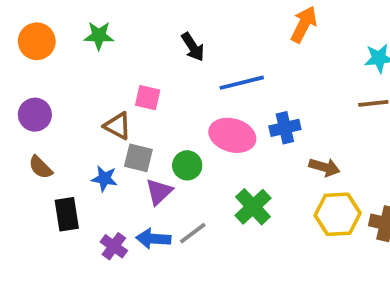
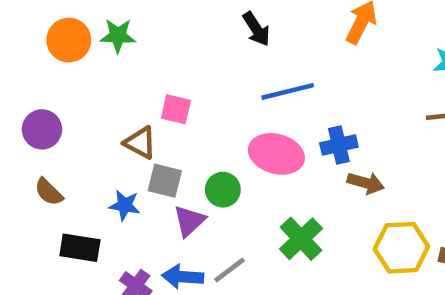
orange circle: (37, 41) -> (69, 40), moved
black arrow: (193, 47) -> (256, 29), moved
brown arrow: (324, 167) -> (366, 183), moved
black rectangle: (67, 214) -> (80, 248), turned -72

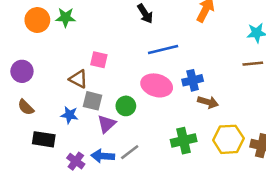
green cross: (301, 239) -> (184, 141), moved, turned 30

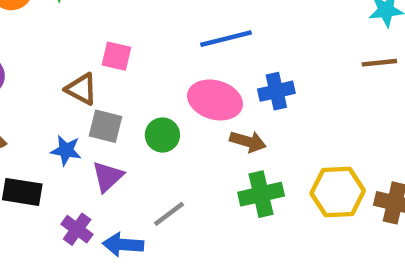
brown arrow: (208, 102) -> (248, 142), moved
purple triangle: (107, 124) -> (108, 177), moved
blue arrow: (103, 156) -> (123, 245), moved

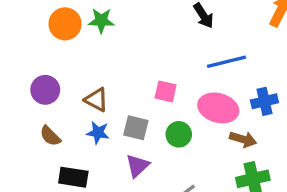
pink square: (116, 56) -> (166, 91), moved
brown triangle: (81, 89) -> (96, 100), moved
blue star: (66, 150) -> (98, 133), moved

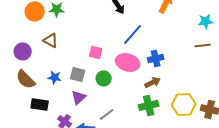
blue line: (227, 62) -> (133, 34), turned -35
brown triangle: (96, 100) -> (51, 40), moved
brown semicircle: (50, 136) -> (26, 79), size x1.5
brown arrow: (243, 139) -> (153, 82), moved, turned -42

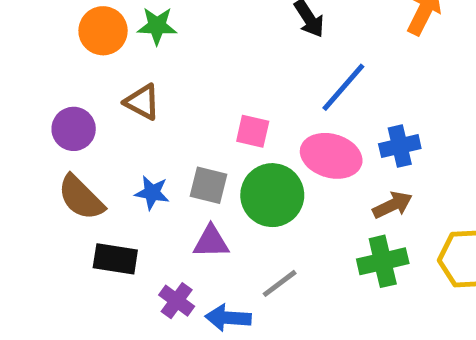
green circle: (104, 78) -> (272, 195), size x1.6
purple triangle: (79, 97) -> (211, 242), turned 42

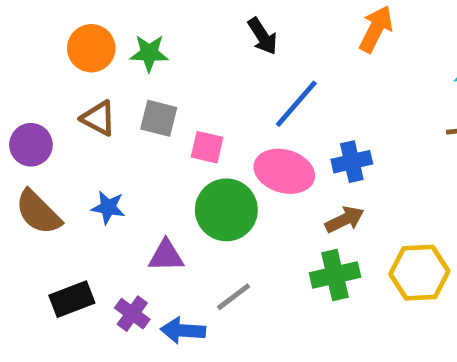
green star: (157, 26) -> (149, 53), moved
orange circle: (103, 31) -> (91, 48), moved
gray square: (208, 185) -> (159, 118), moved
black rectangle: (115, 259) -> (72, 299), moved, turned -30

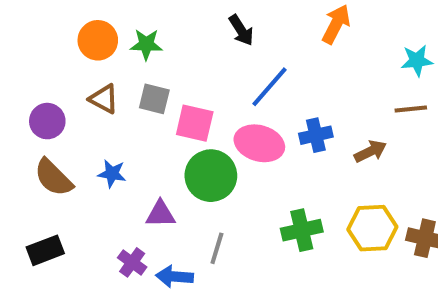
pink square: (207, 147) -> (195, 123), size x1.4
brown arrow: (345, 220) -> (370, 151), moved
gray line: (234, 297) -> (217, 248), turned -36
black rectangle: (72, 299) -> (45, 250), moved

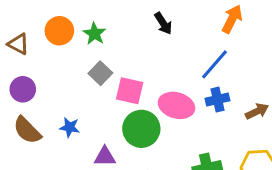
green star: (146, 44) -> (95, 34), turned 30
blue line: (269, 87) -> (215, 64), moved
brown triangle: (104, 99) -> (18, 44), moved
gray square: (154, 99) -> (100, 73), turned 30

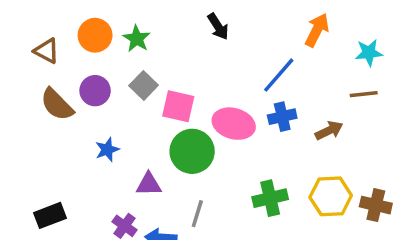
orange arrow: (232, 19) -> (317, 30), moved
purple circle: (23, 89) -> (95, 91), moved
blue star: (70, 127) -> (107, 150), turned -30
brown semicircle: (27, 130) -> (57, 105), moved

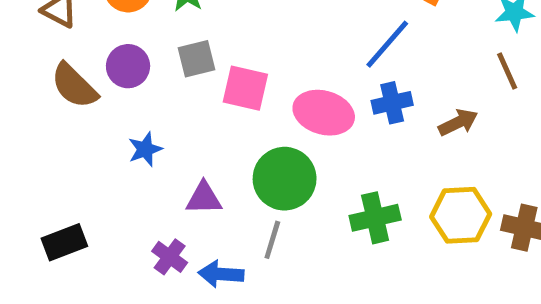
gray square: (144, 85) -> (196, 59), turned 32
brown line: (364, 94) -> (507, 71), turned 72
green circle: (192, 151) -> (285, 179), moved

